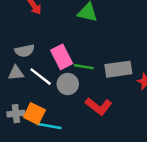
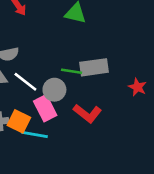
pink rectangle: (62, 57) -> (45, 108), moved
gray rectangle: (118, 69) -> (94, 67), moved

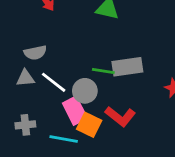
orange square: (19, 121) -> (89, 125), moved

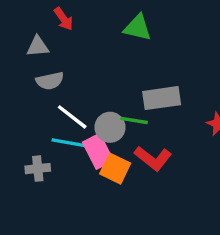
green line: (103, 71) -> (134, 120), moved
gray triangle: (25, 78) -> (38, 46), moved
cyan line: (64, 139) -> (69, 143), moved

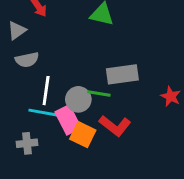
gray triangle: (38, 46) -> (17, 30), turned -30
white line: (72, 117) -> (46, 91), turned 60
gray cross: (38, 169) -> (27, 143), moved

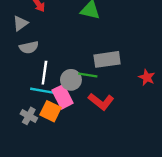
orange square: (83, 135) -> (50, 111), moved
gray cross: (27, 143) -> (29, 116), turned 35

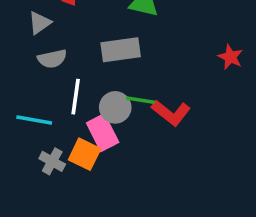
gray rectangle: (107, 59) -> (121, 50), moved
red star: (147, 77) -> (230, 57), moved
cyan line: (42, 91) -> (34, 120), moved
red L-shape: (101, 102) -> (171, 113), moved

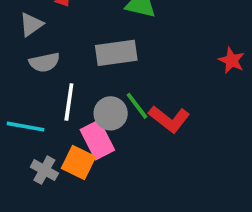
green line: (140, 100) -> (137, 106), turned 44

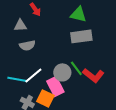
gray triangle: (31, 24) -> (20, 25), turned 32
gray rectangle: (116, 53) -> (81, 36), moved
white line: (69, 102) -> (33, 75), moved, turned 42

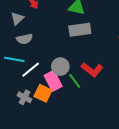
gray triangle: (20, 25) -> (17, 18), turned -40
green line: (76, 68) -> (75, 81), moved
cyan line: (17, 79) -> (14, 59), moved

